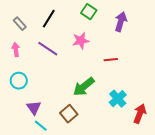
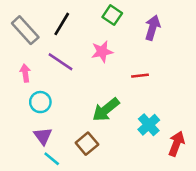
gray rectangle: (20, 24) -> (25, 30), size x1.6
pink arrow: (16, 50) -> (25, 73), moved
cyan circle: (19, 81) -> (40, 102), moved

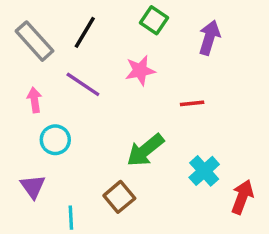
purple triangle: (43, 136) -> (33, 187), moved
cyan line: (52, 159) -> (71, 218), turned 48

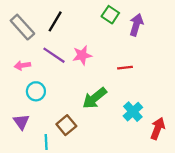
green square: (154, 20) -> (110, 15), moved
pink star: (140, 70) -> (82, 55), moved
pink arrow: (35, 100) -> (22, 65), turned -91
brown square: (119, 197) -> (66, 125), moved

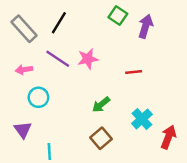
green arrow: (95, 98) -> (101, 105), size x0.7
brown square: (66, 125) -> (101, 138), moved

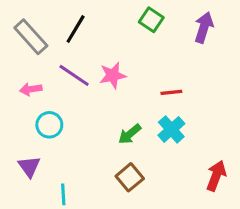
purple arrow: (146, 26) -> (204, 27), moved
cyan cross: (142, 119) -> (171, 129), moved

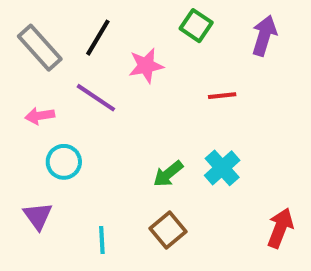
pink star: (113, 75) -> (146, 66), moved
red line: (171, 92) -> (222, 96), moved
cyan line: (63, 194) -> (102, 240), moved

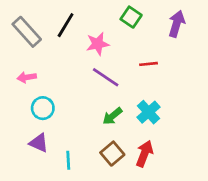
purple line: (96, 98) -> (106, 77), moved
purple triangle: (38, 216) -> (39, 143), moved, turned -30
red arrow: (280, 228) -> (144, 154), moved

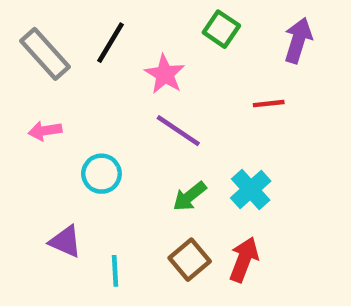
pink star: (98, 44) -> (165, 74), turned -30
red line: (148, 64) -> (269, 104), moved
cyan circle: (43, 108) -> (101, 174), moved

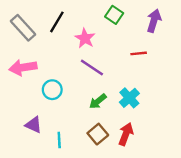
pink arrow: (45, 131) -> (23, 67), size x1.6

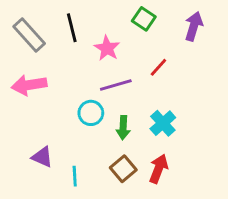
black line: (57, 22) -> (72, 28), turned -45
red line: (139, 53) -> (158, 67), moved, turned -42
purple line: (92, 67) -> (116, 85), turned -50
cyan circle: (52, 90) -> (91, 113), moved
green arrow: (98, 101) -> (123, 128), turned -48

